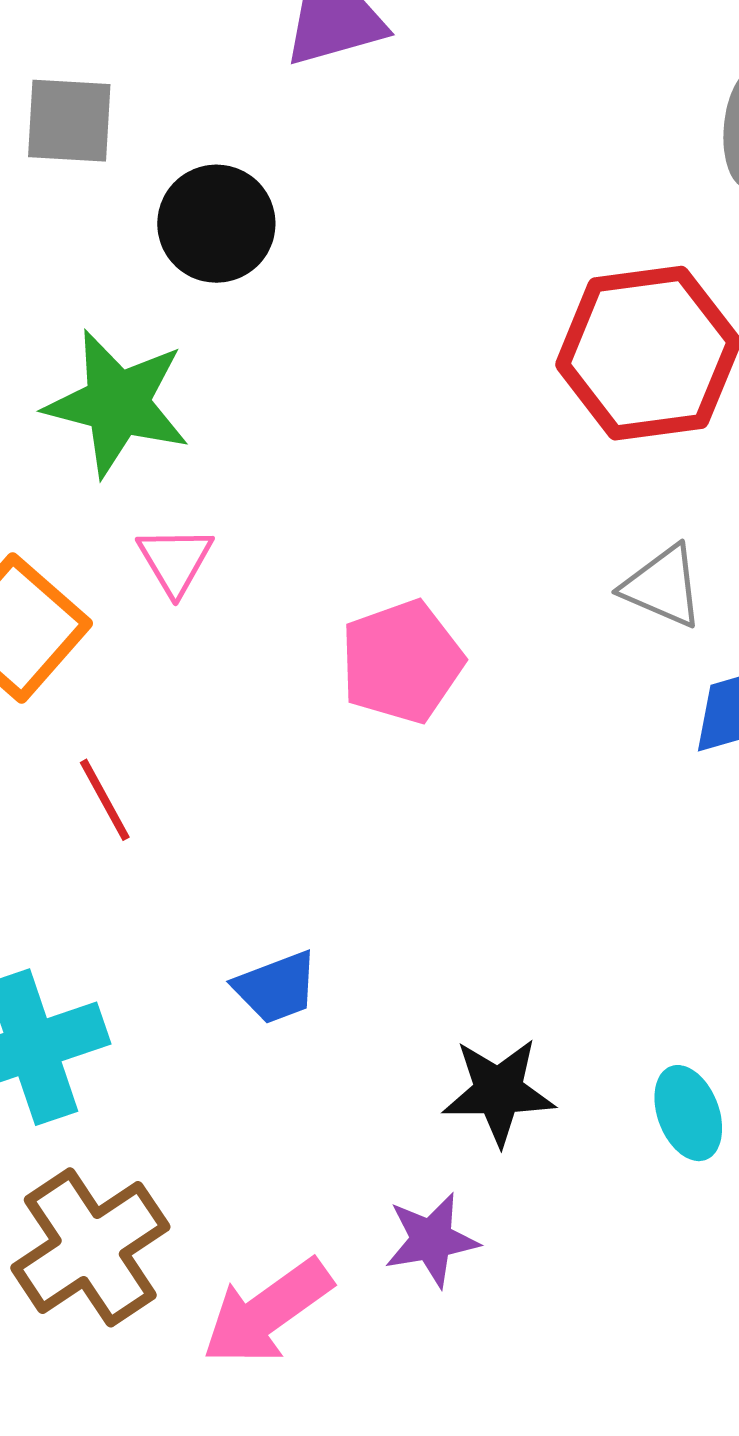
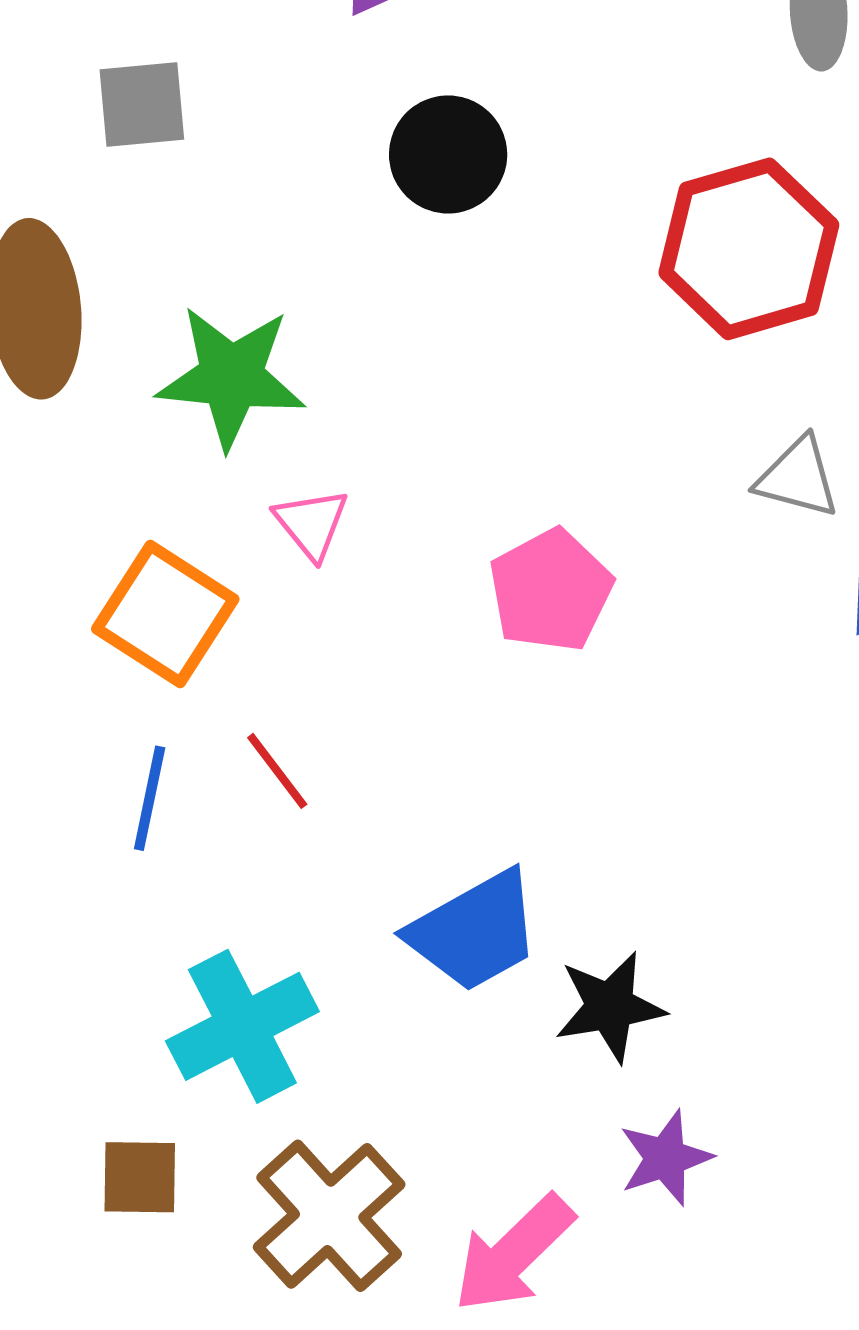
black circle: (216, 224) -> (448, 154), moved
blue trapezoid: (276, 987) -> (474, 931), size x1.6
black star: (498, 1091) -> (610, 1007), moved

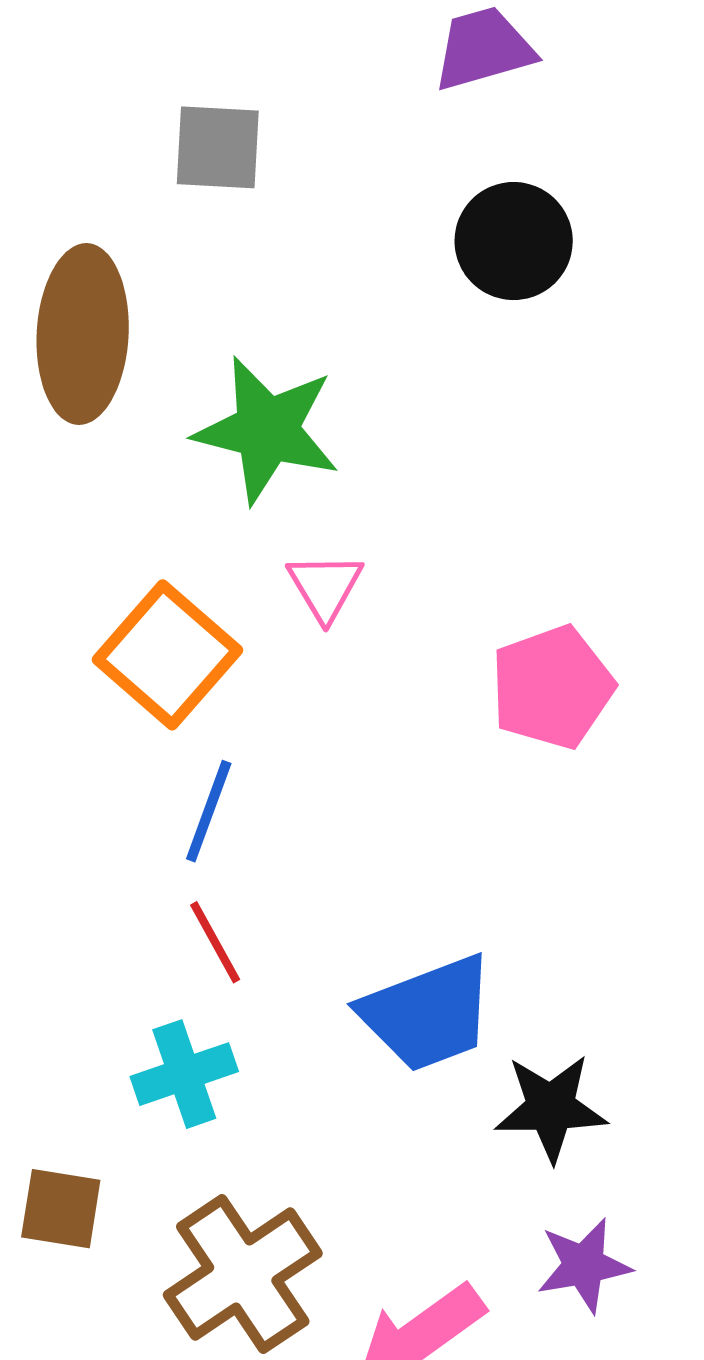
red line: (277, 771) -> (215, 942), moved
blue line: (150, 798) -> (209, 811), moved
cyan cross: (242, 1026) -> (184, 1074), size x0.7

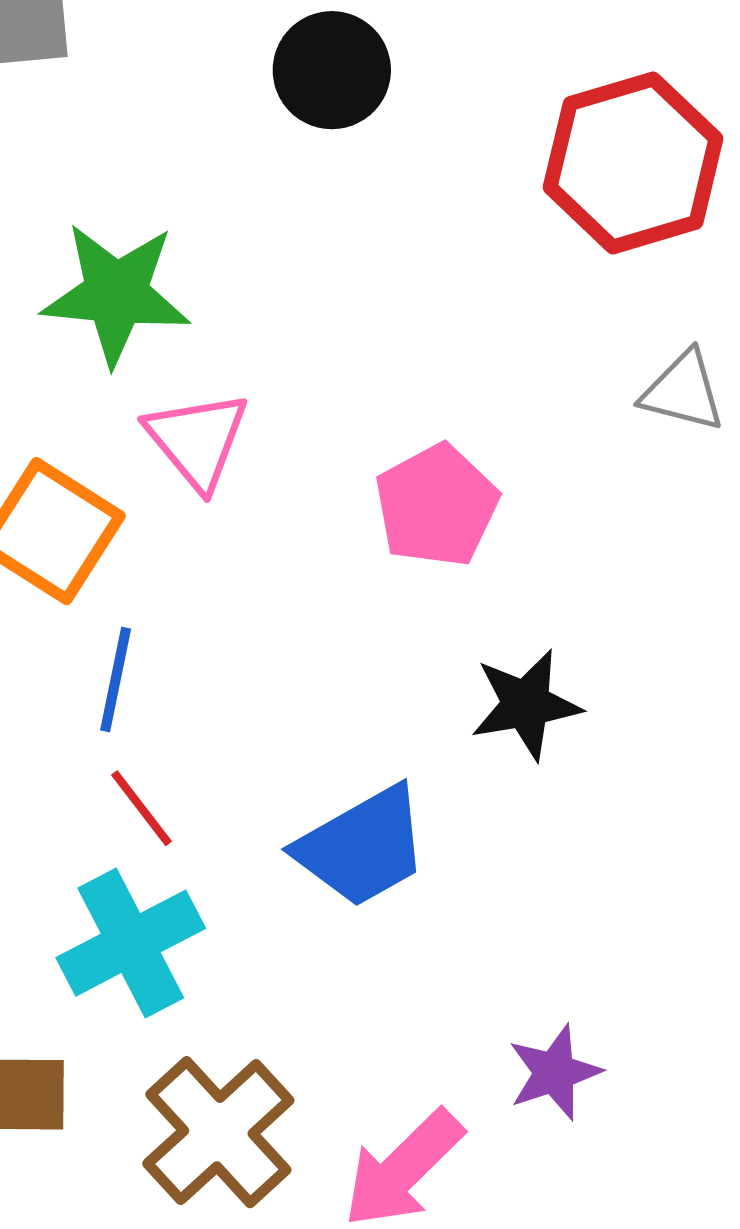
pink triangle: (325, 587) -> (197, 440), size x1.4
cyan cross: (184, 1074) -> (131, 943), size x1.4
black star: (551, 1108) -> (526, 704), moved

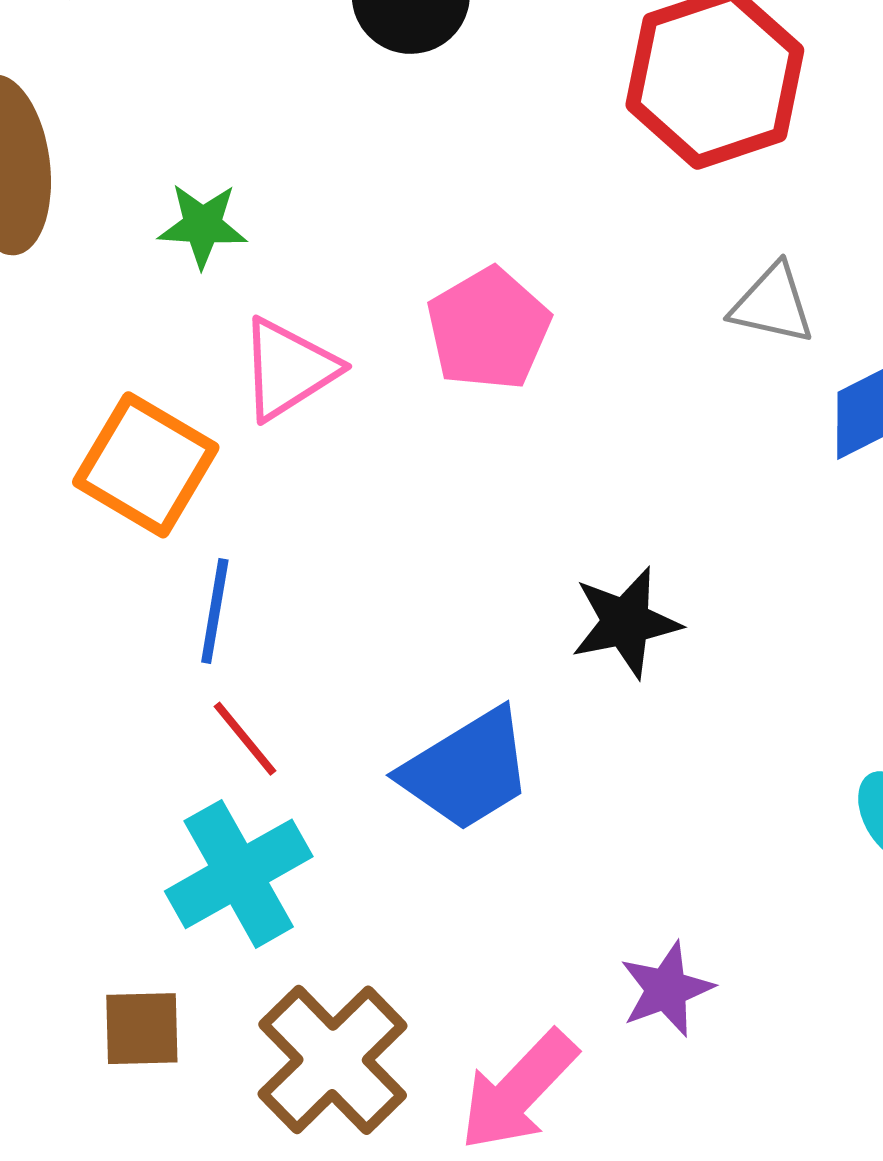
green star: (116, 294) -> (203, 225), size x0.6
pink triangle: (197, 440) -> (288, 369), turned 39
pink pentagon: (437, 506) -> (489, 329), moved

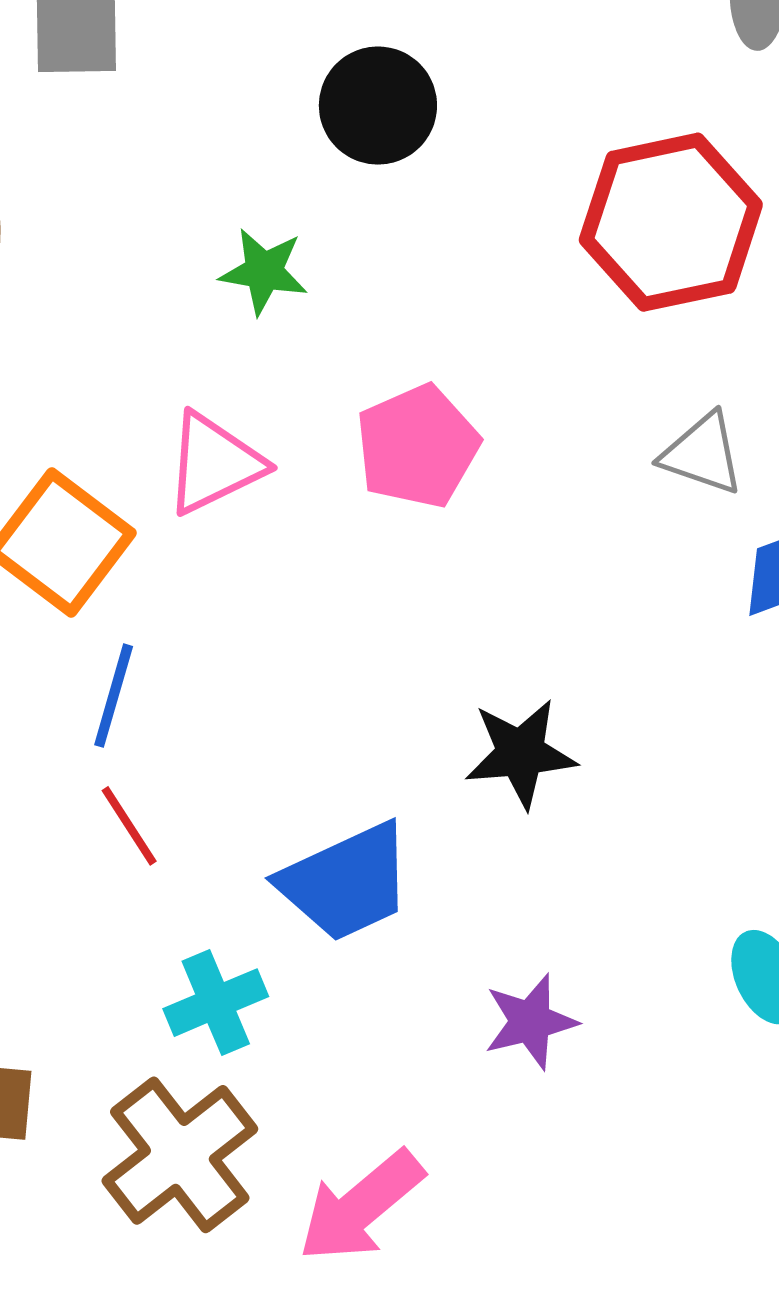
green star: (203, 225) -> (264, 271), moved
cyan cross: (239, 874) -> (216, 1003), moved, size x0.7
purple star: (666, 989) -> (530, 1022), moved

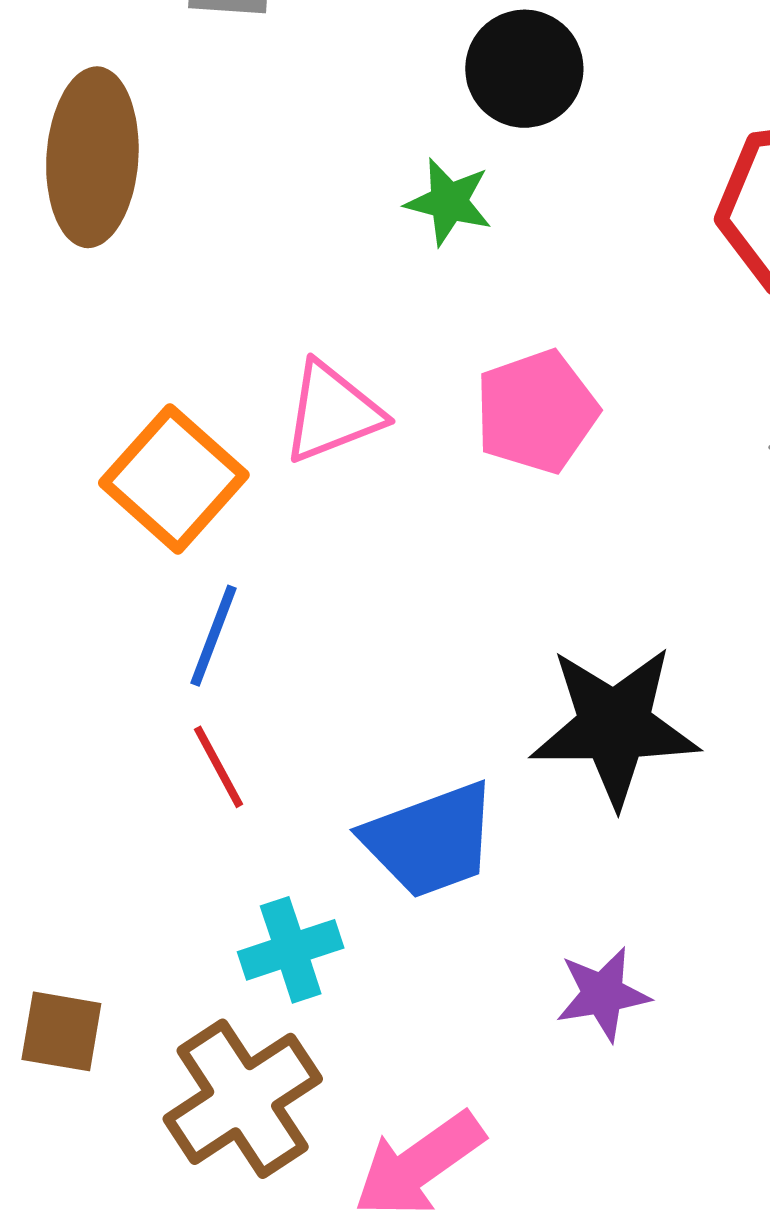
green star: (264, 271) -> (449, 202), moved
black star: (521, 753) -> (615, 726), size x1.5

